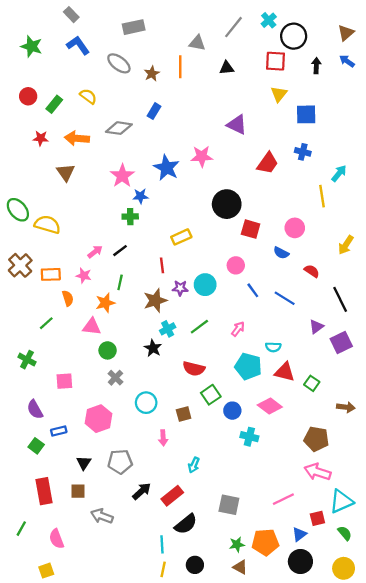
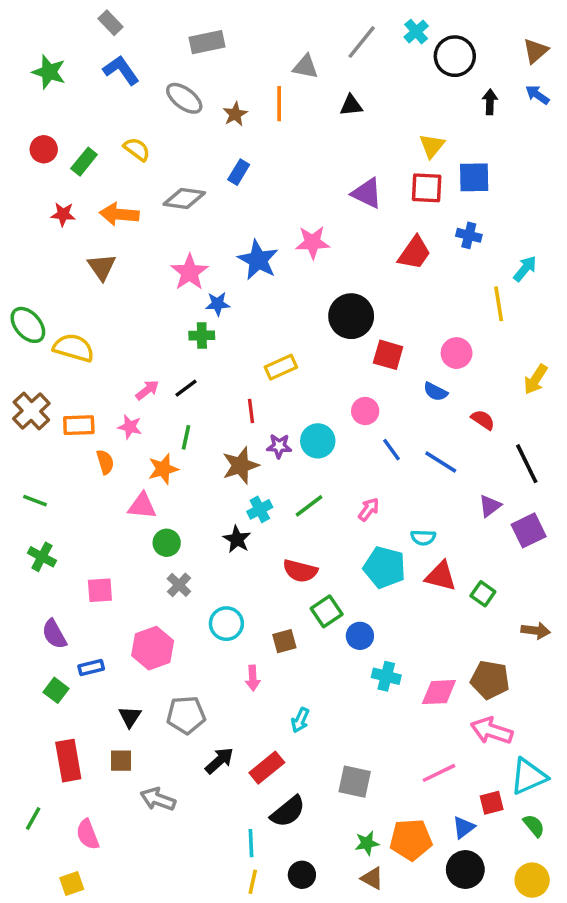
red square: (275, 61) -> (427, 188), moved
green line: (46, 323) -> (35, 501), moved, turned 63
pink diamond: (270, 406) -> (439, 692), moved, turned -40

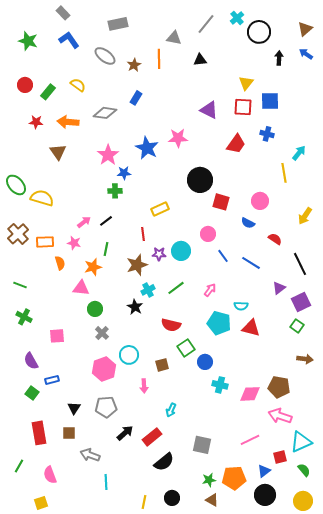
green square: (483, 594) -> (297, 326), moved
pink hexagon: (153, 648) -> (104, 369), moved
cyan line: (251, 843) -> (106, 482), moved

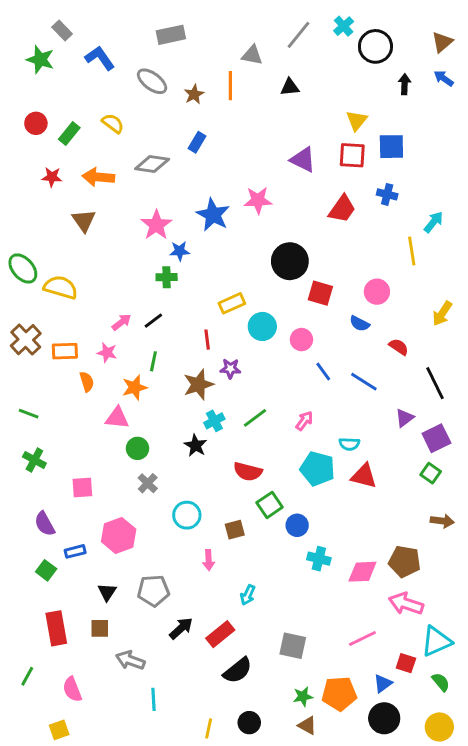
gray rectangle: (63, 13) -> (62, 30), moved
cyan circle: (181, 251) -> (262, 326), moved
pink hexagon: (104, 369) -> (119, 535), moved
red square: (280, 457) -> (406, 663), turned 32

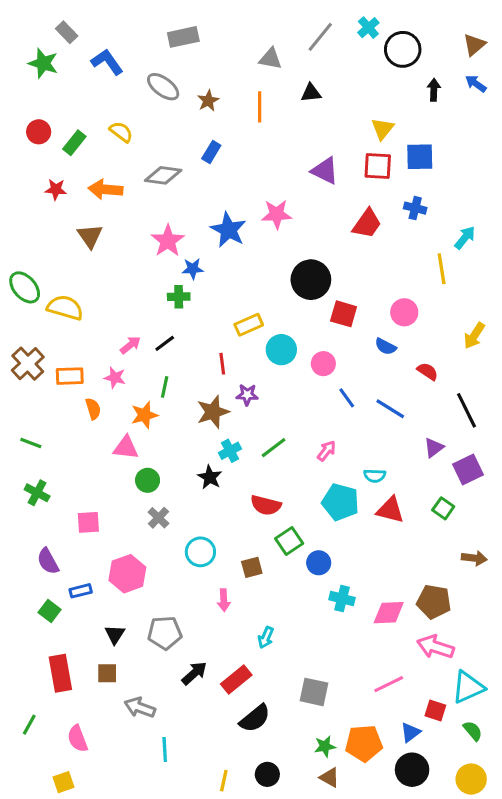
orange line: (230, 86) -> (260, 107), moved
green square: (431, 473) -> (443, 508), moved

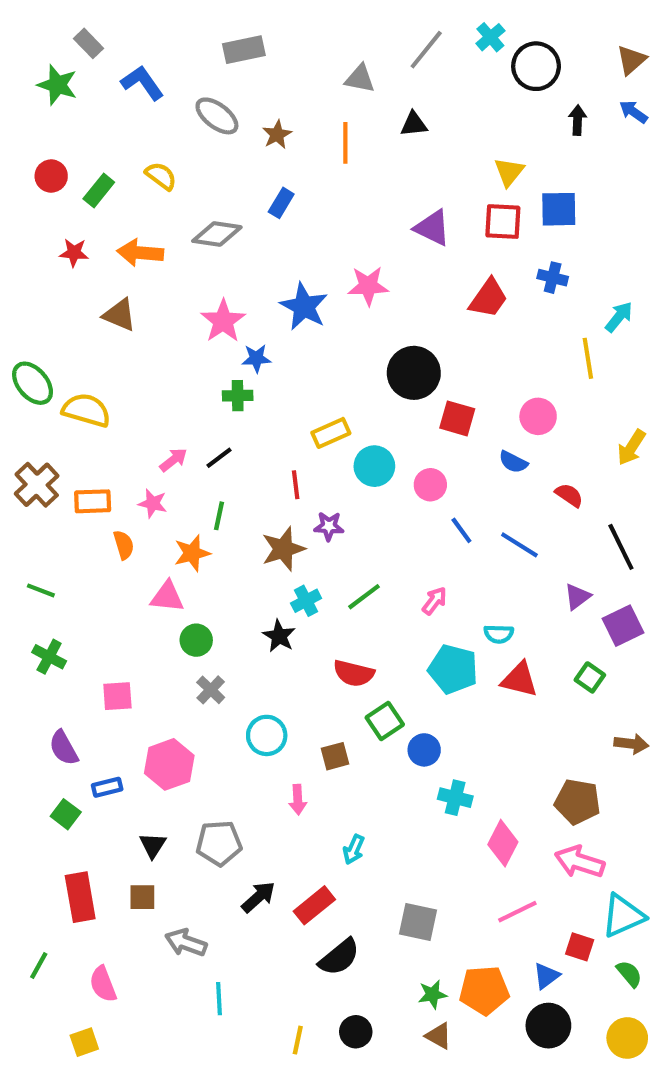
brown triangle: (90, 236) -> (120, 315), turned -32
pink diamond: (389, 613) -> (503, 843), moved, turned -60

